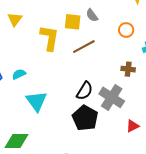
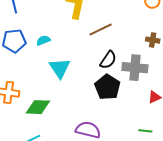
brown line: (84, 47) -> (101, 29), moved
gray cross: (112, 97) -> (135, 68), turned -30

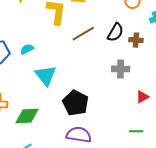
black semicircle: (108, 60) -> (115, 32), moved
gray cross: (135, 68) -> (121, 69), size x0.7
black pentagon: (107, 87) -> (76, 103), moved

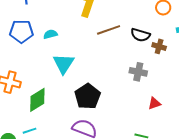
black semicircle: (115, 32) -> (140, 35), turned 66
green diamond: (27, 116) -> (37, 100), turned -40

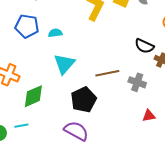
brown line: (109, 30) -> (107, 73), moved

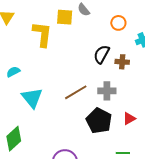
black semicircle: (144, 46) -> (102, 54), turned 114
black pentagon: (84, 100) -> (99, 121), moved

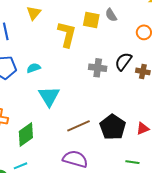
gray cross: (107, 91) -> (98, 68), moved
brown line: (76, 92) -> (79, 126), moved

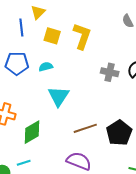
yellow triangle: (34, 13) -> (38, 12), moved
yellow square: (91, 20) -> (52, 36), moved

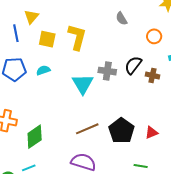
cyan triangle: (59, 96) -> (83, 84), moved

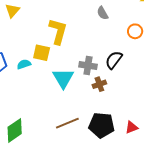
yellow square: (47, 39) -> (42, 53), moved
brown cross: (152, 75) -> (99, 84), moved, turned -32
black pentagon: (121, 131) -> (101, 125), turned -30

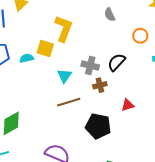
cyan triangle: (63, 78) -> (64, 76), size x0.7
brown line: (67, 123) -> (69, 102), moved
red triangle: (132, 127) -> (128, 105), moved

